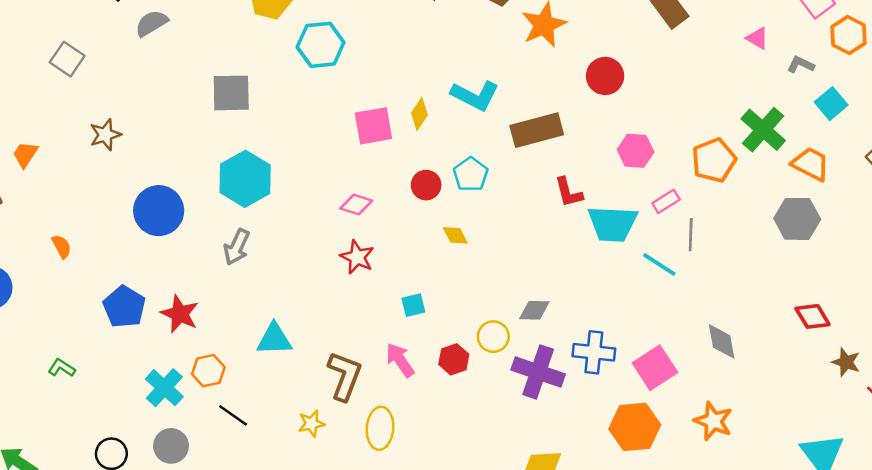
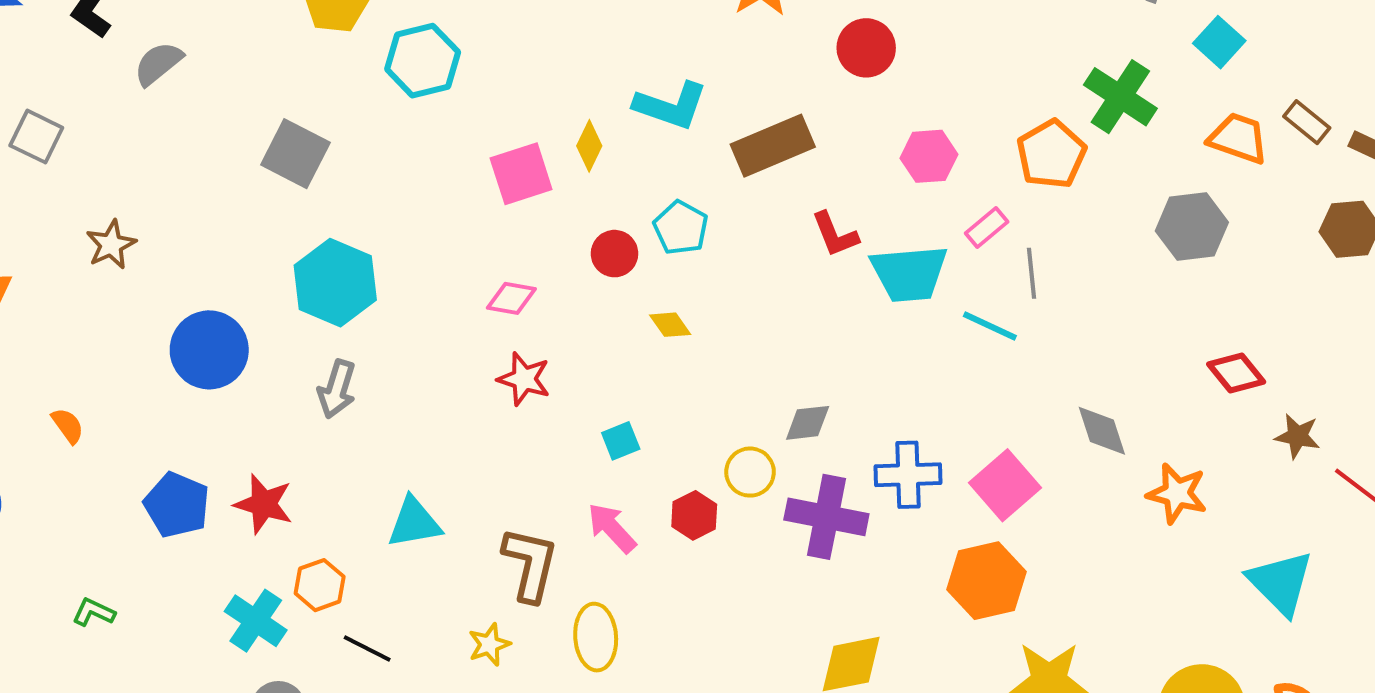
gray square: (231, 93) -> (295, 154), turned 36
orange trapezoid: (811, 164) -> (1238, 138), moved
orange star: (713, 421) -> (1177, 493), moved

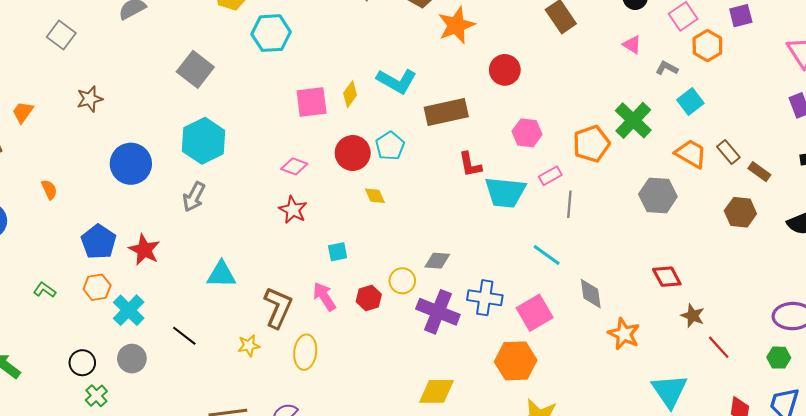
red circle: (615, 254) -> (353, 153), size x1.4
cyan line: (990, 326) -> (547, 255), moved
orange hexagon: (320, 585) -> (97, 287), moved

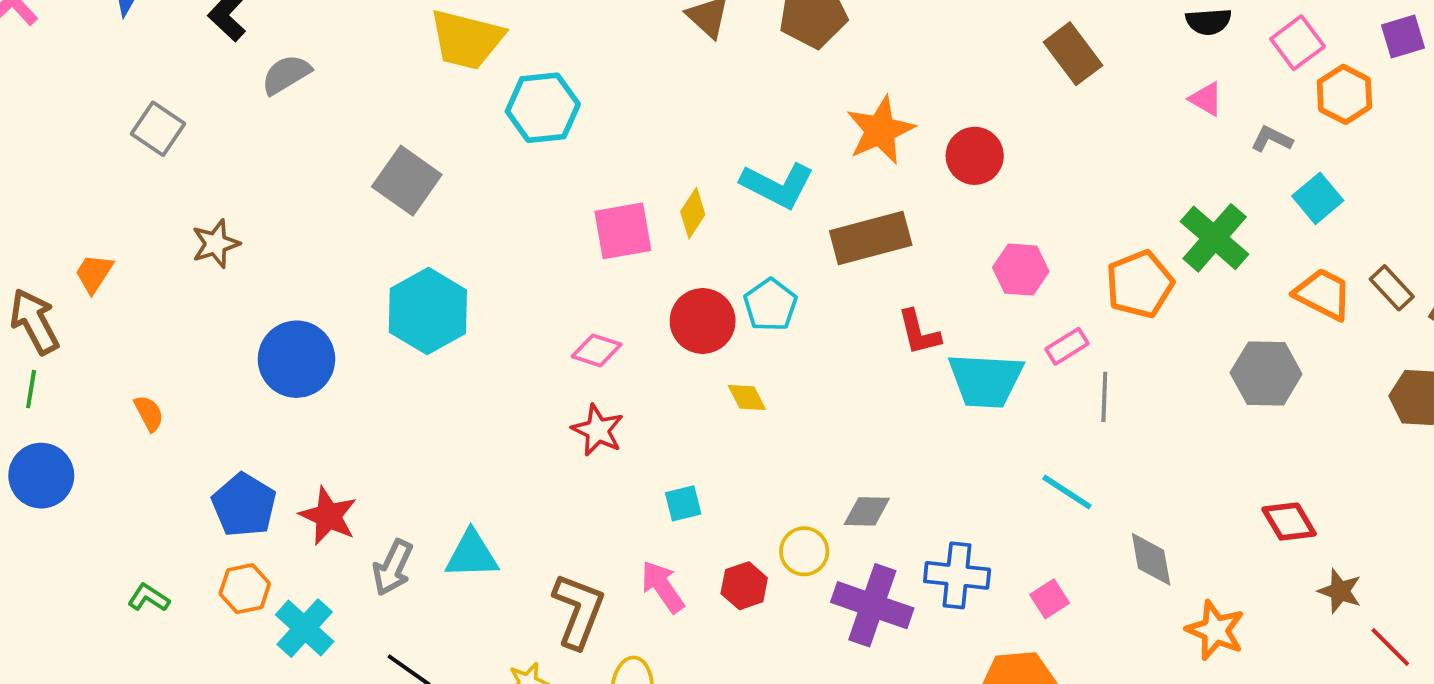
orange star: (456, 25) -> (880, 130), moved
gray arrow: (194, 197) -> (393, 568), moved
pink square: (535, 313) -> (1050, 599), size x0.6

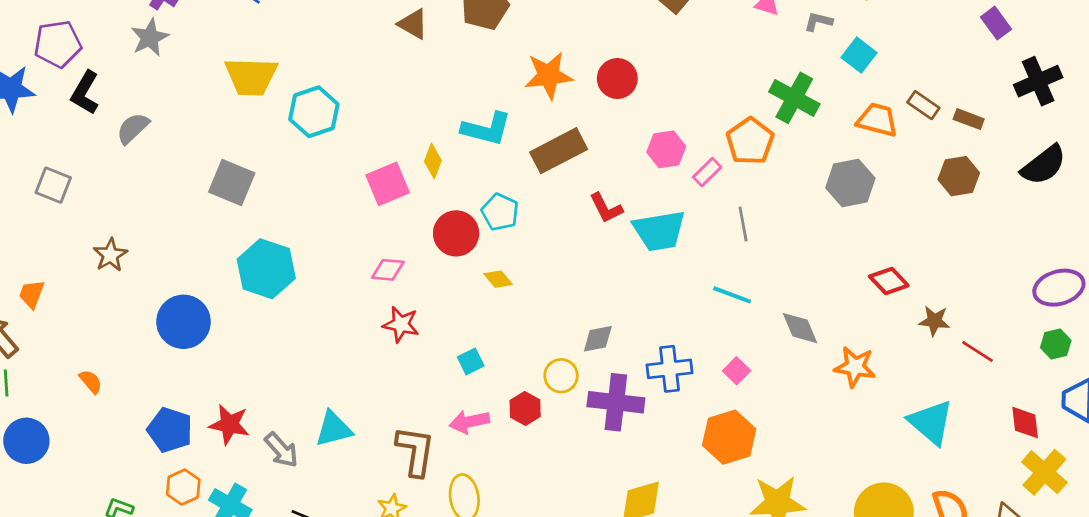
orange star: (880, 130) -> (549, 75), turned 30
pink rectangle: (1067, 346) -> (707, 172), moved
gray arrow: (393, 568) -> (281, 450), turned -54
pink arrow: (663, 587) -> (469, 422), turned -54

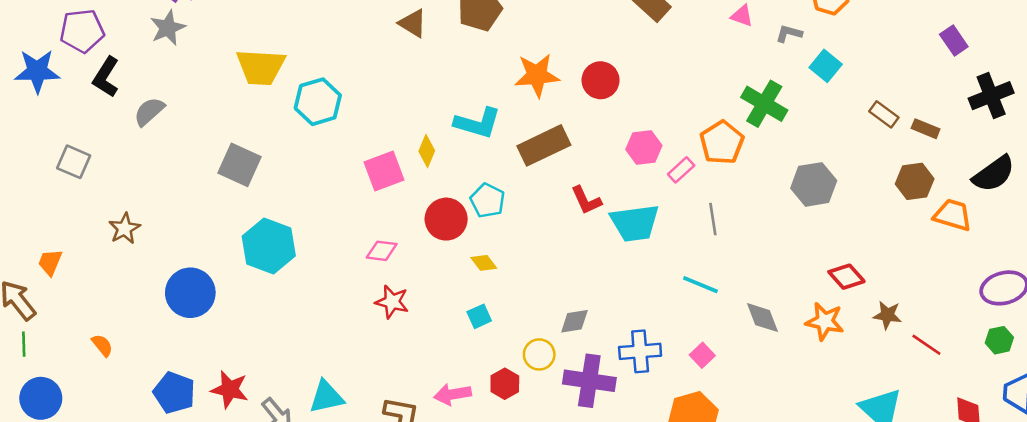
orange trapezoid: (877, 120) -> (953, 215), moved
cyan square: (471, 361) -> (479, 316), moved
orange star: (855, 367) -> (825, 321), moved

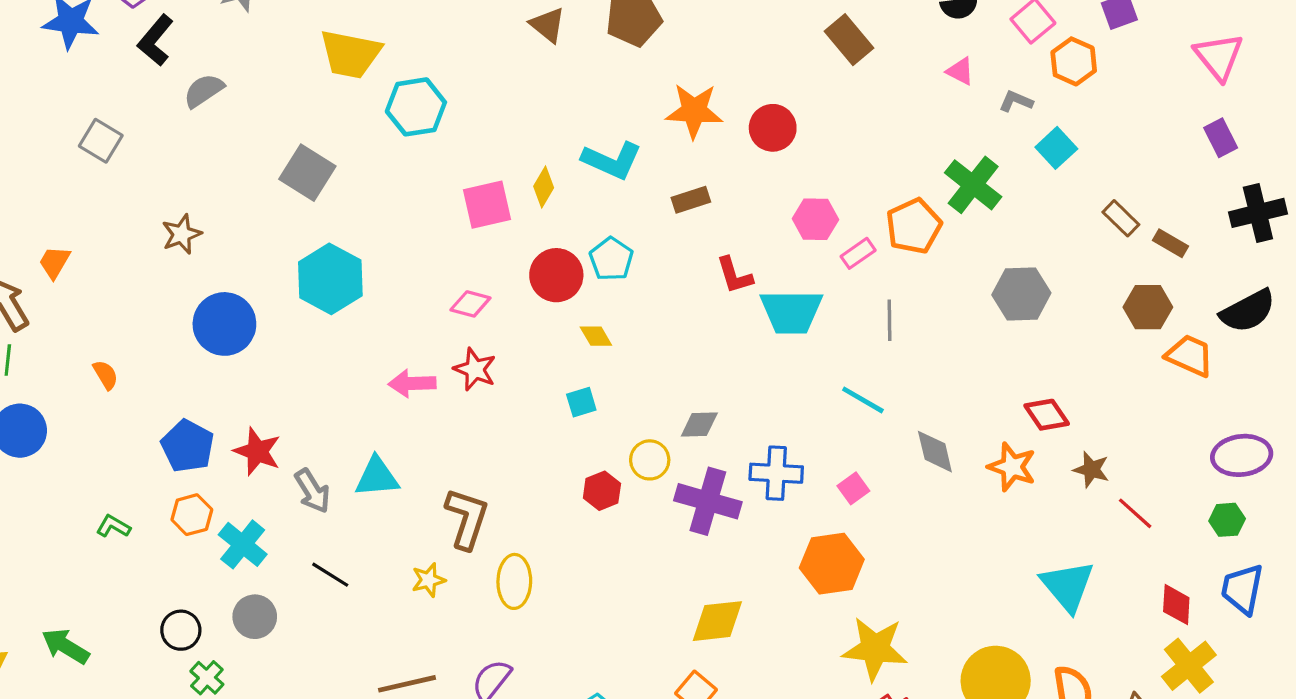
brown rectangle: (544, 145) -> (691, 200), size x0.6
brown star: (124, 229) -> (182, 234), moved
pink arrow: (453, 394) -> (412, 383), moved

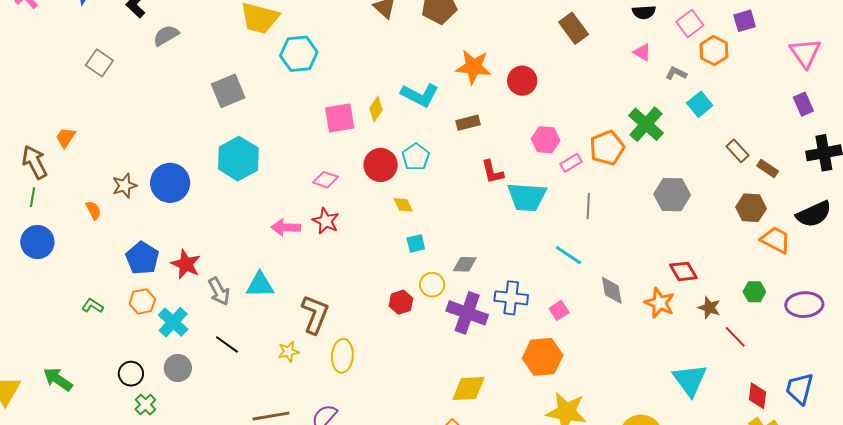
gray square: (307, 173) -> (228, 91), turned 32
brown star: (182, 234) -> (124, 186), moved
cyan square: (581, 402) -> (416, 244), moved
green hexagon: (1227, 520) -> (754, 292), moved

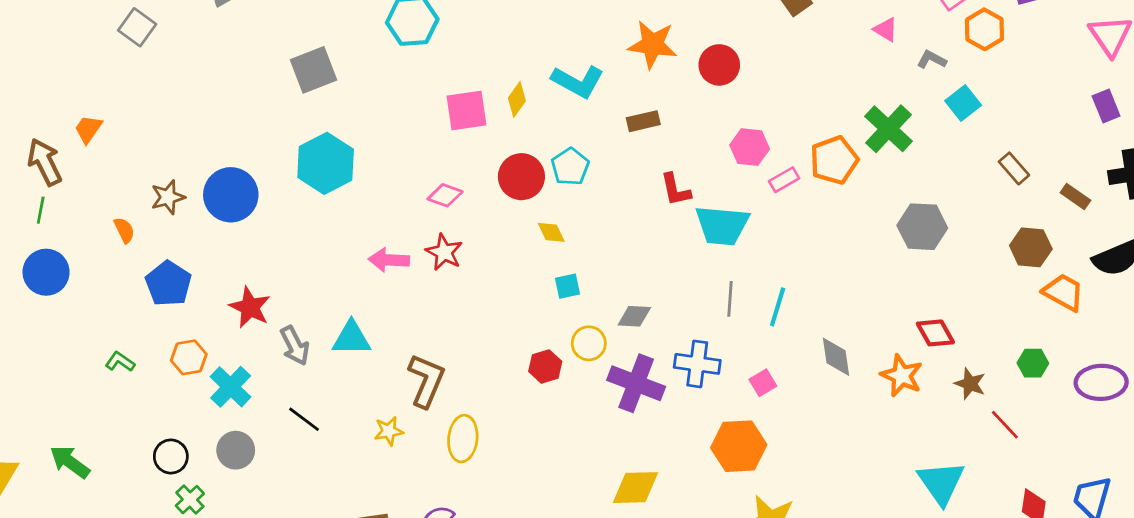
brown rectangle: (768, 168) -> (1075, 196), moved
gray line: (588, 206) -> (730, 299), moved
cyan line: (568, 255) -> (778, 307), turned 72
blue pentagon: (142, 258) -> (168, 284), moved

